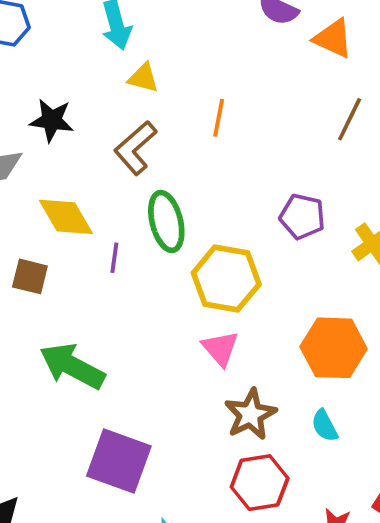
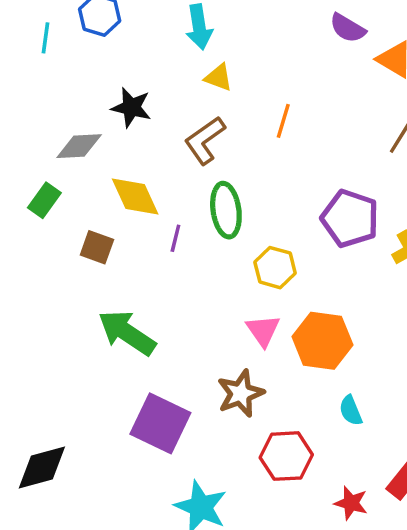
purple pentagon: (302, 217) -> (350, 218), size x1.4
yellow hexagon: (226, 279) -> (275, 268), size x0.7
orange hexagon: (334, 348) -> (322, 341), moved
brown star: (250, 414) -> (241, 393), moved

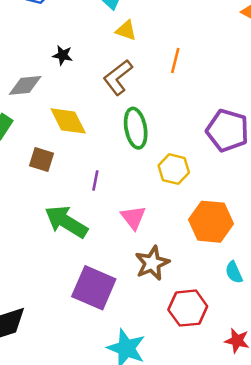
black star: (131, 107) -> (63, 55), size x0.7
purple line: (175, 238) -> (95, 180), moved
pink triangle: (263, 330) -> (133, 217), moved

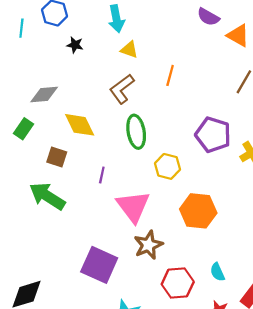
black star: (63, 55) -> (75, 45), moved
pink triangle: (133, 217) -> (133, 206), size x1.6
green arrow: (66, 222) -> (47, 196), moved
cyan semicircle: (234, 272) -> (217, 272), moved

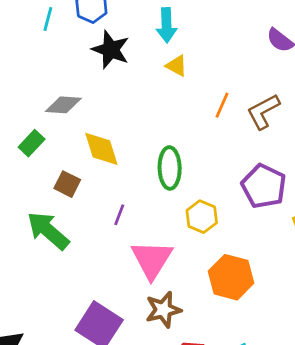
black star: (75, 45) -> (111, 50), size x1.8
brown L-shape: (122, 89) -> (263, 111), moved

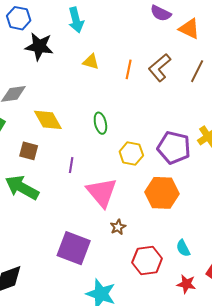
yellow triangle: (177, 66) -> (91, 62), moved
green ellipse: (170, 168) -> (100, 123), size x0.7
purple pentagon: (264, 186) -> (174, 148), moved
brown star: (163, 310) -> (118, 227), size x0.6

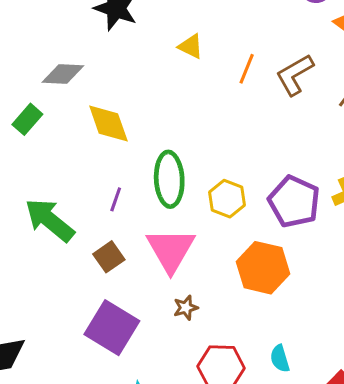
green ellipse: (100, 123) -> (169, 179), moved, size x1.6
brown square: (29, 151) -> (109, 257), moved, turned 30
purple line: (71, 165) -> (116, 199), moved

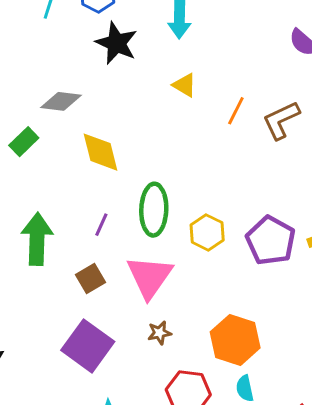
green arrow: (50, 220) -> (37, 239), turned 48
orange hexagon: (263, 268) -> (235, 340), moved

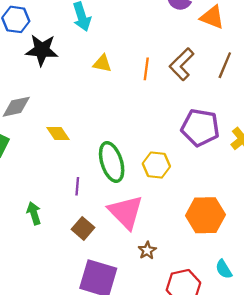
yellow diamond: (100, 152) -> (58, 134), size x0.7
green arrow: (37, 239) -> (34, 213), size x0.6
purple pentagon: (271, 241) -> (200, 128), moved
orange hexagon: (235, 340) -> (205, 215), moved

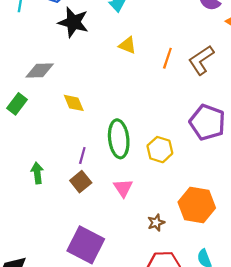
pink triangle: (126, 212) -> (123, 188), size x0.6
brown square: (83, 228) -> (81, 182), moved
brown star: (147, 250) -> (156, 223), moved

